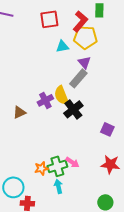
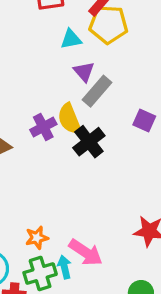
purple triangle: (84, 62) -> (84, 72), moved
purple square: (107, 129) -> (144, 120), moved
pink arrow: (72, 162) -> (86, 252), moved, size x1.5
green cross: (57, 166) -> (40, 274), moved

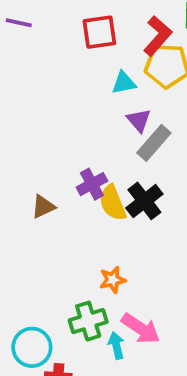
yellow semicircle: (69, 119) -> (113, 203), moved
orange star: (37, 238) -> (113, 280), moved
green cross: (40, 274) -> (88, 321), moved

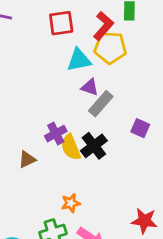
cyan triangle: (124, 83) -> (79, 60), size x1.4
purple triangle: (139, 120) -> (90, 87), turned -30
brown triangle: (43, 207) -> (27, 159), moved

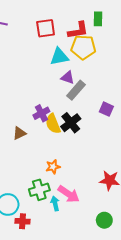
red L-shape: (103, 26) -> (78, 30), turned 40

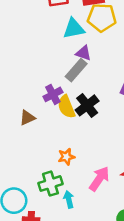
gray rectangle: (76, 90) -> (76, 70), moved
pink arrow: (69, 194) -> (99, 179), moved, turned -90

